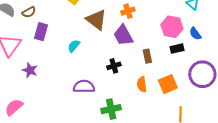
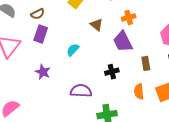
brown semicircle: (29, 12) -> (38, 14), moved
brown triangle: (96, 20) -> (97, 25), size x0.6
purple star: (30, 70) -> (43, 72), moved

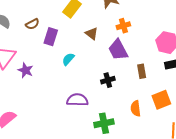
purple rectangle: (41, 34) -> (51, 37), moved
purple star: (43, 72) -> (26, 70), moved
orange semicircle: (139, 91) -> (136, 108), moved

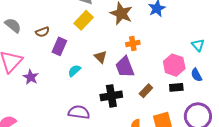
brown triangle: (92, 34) -> (101, 57), moved
brown rectangle: (142, 71) -> (146, 91), turned 48
black cross: (108, 80) -> (111, 96), size x1.5

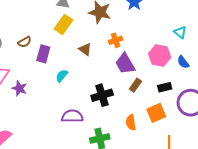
brown triangle: (101, 57) -> (85, 49), moved
purple trapezoid: (125, 67) -> (125, 64), moved
black rectangle: (176, 87) -> (165, 87), moved

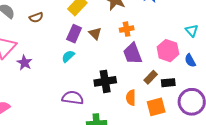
purple rectangle: (43, 54) -> (74, 34), moved
brown rectangle: (135, 85) -> (151, 77), moved
orange semicircle: (131, 122) -> (131, 98), moved

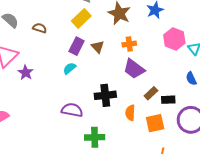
brown semicircle: (36, 17) -> (40, 28), turned -144
pink hexagon: (168, 51) -> (174, 39), moved
purple trapezoid: (133, 54) -> (134, 69), turned -35

